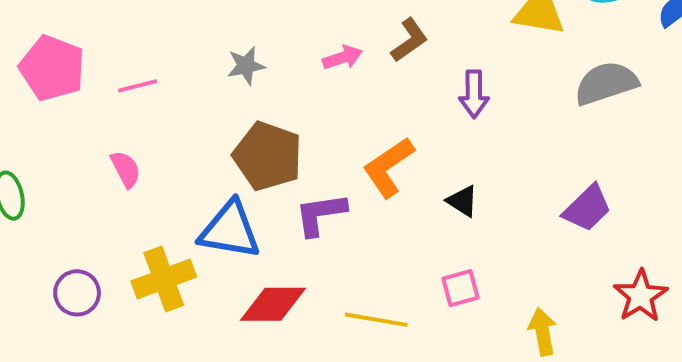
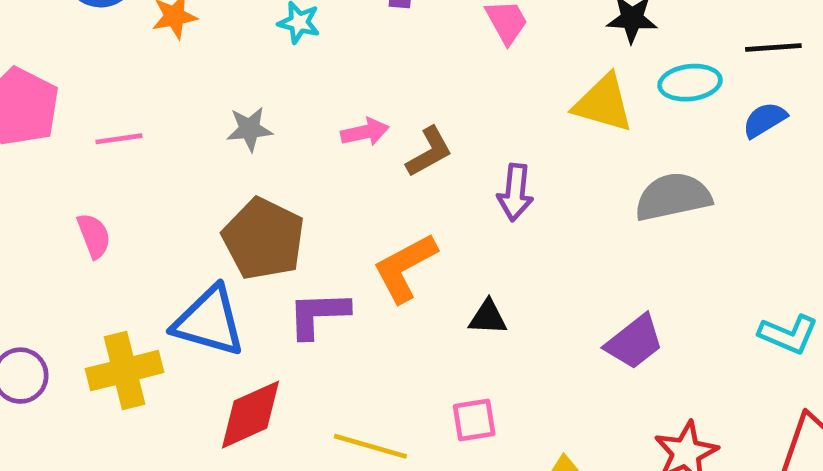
brown L-shape: (409, 40) -> (429, 152), moved
black triangle: (462, 201) -> (488, 317), turned -36
red diamond: (273, 304) -> (250, 415), turned -30

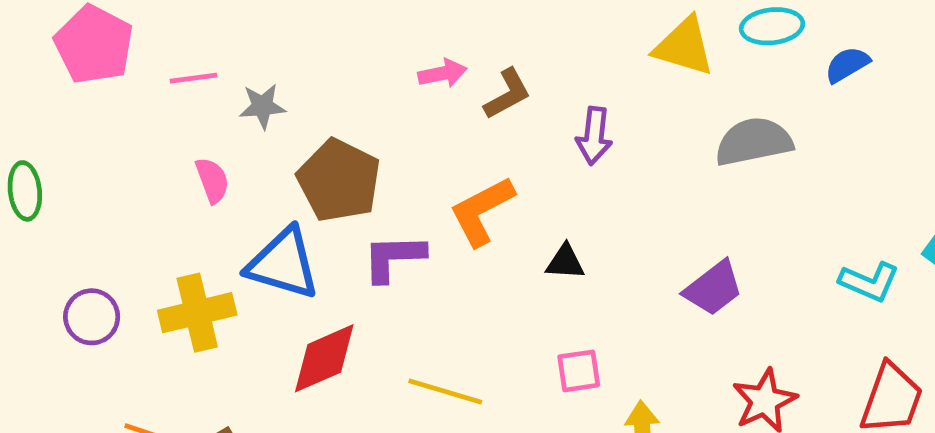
gray star: (250, 129) -> (262, 106), moved
pink semicircle: (94, 236) -> (212, 180), moved
pink square: (474, 420) -> (579, 371), moved

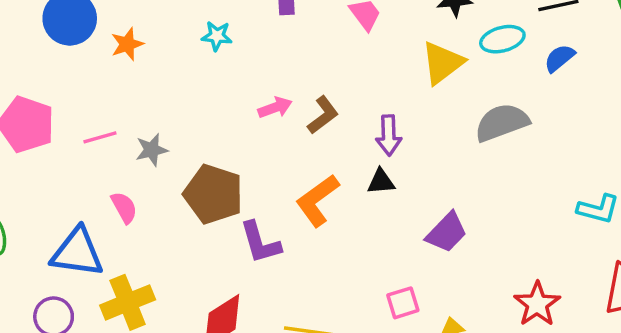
yellow triangle: (684, 46) -> (443, 63), turned -45
purple L-shape: (394, 257) -> (260, 243), turned -96
black triangle: (565, 262) -> (381, 182), moved
blue triangle: (283, 264) -> (77, 252), moved
purple trapezoid: (713, 288) -> (447, 232), moved

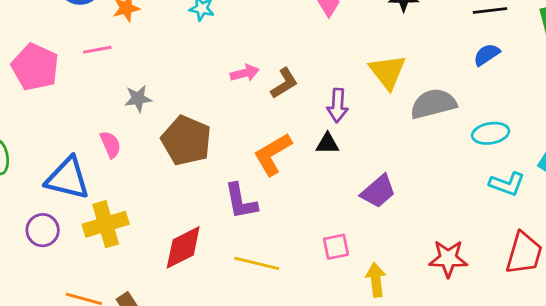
cyan ellipse: (502, 39) -> (491, 133), moved
yellow triangle: (443, 63) -> (387, 72), moved, turned -36
pink line: (100, 137) -> (97, 50), moved
purple L-shape: (260, 243) -> (241, 201), moved
red star: (537, 304) -> (448, 259), turned 30

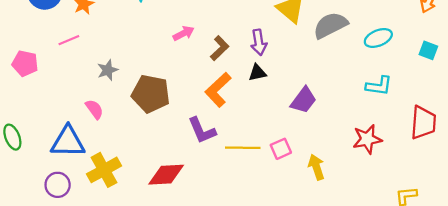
pink pentagon: (35, 67) -> (25, 64), size x0.7
brown L-shape: (284, 83) -> (220, 48), moved
cyan L-shape: (507, 184) -> (379, 86), moved
red diamond: (183, 247) -> (166, 175), turned 36
yellow line: (257, 263) -> (243, 148), moved

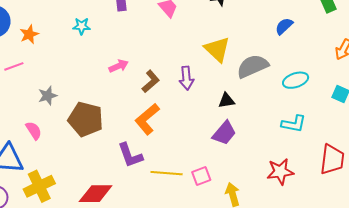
black triangle: (257, 73) -> (226, 101), moved

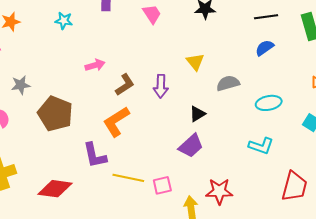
yellow triangle: (217, 49) -> (195, 62), size x0.7
gray semicircle: (253, 66) -> (228, 83), size x0.7
black triangle: (226, 101) -> (197, 114), turned -30
red star: (280, 172) -> (219, 191), moved

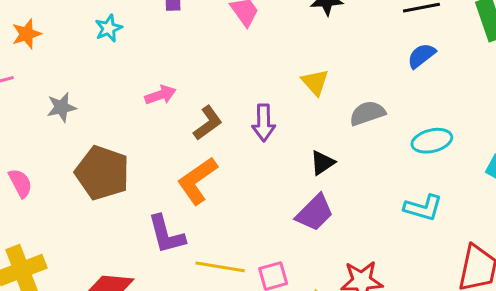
cyan star: (64, 21) -> (109, 28), turned -30
gray star: (21, 85) -> (61, 107), moved

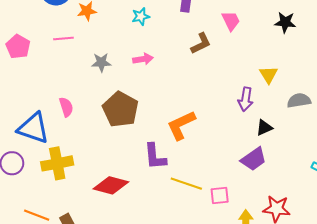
pink arrow: (160, 95) -> (143, 59), moved
brown L-shape: (208, 123) -> (201, 43), moved
purple arrow: (264, 123) -> (246, 99), moved

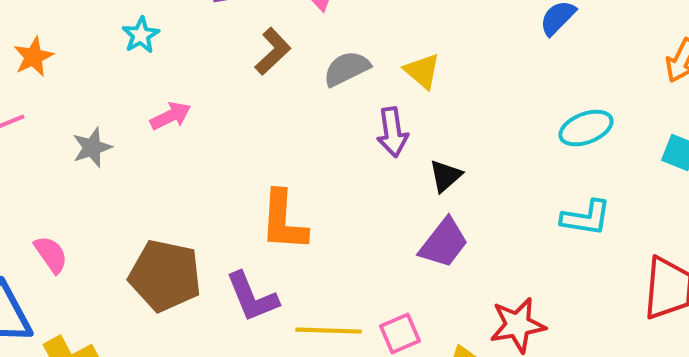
gray semicircle: (299, 101) -> (347, 69), moved
brown pentagon: (120, 109) -> (165, 276), moved
orange L-shape: (181, 125) -> (284, 221), turned -44

